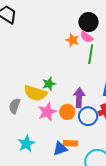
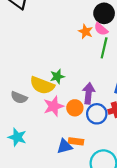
gray semicircle: (15, 106) -> (19, 98), turned -91
cyan star: (26, 144) -> (17, 137), moved, turned -30

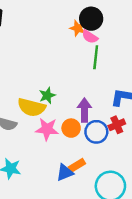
orange star: (86, 31) -> (78, 28), moved
pink star: (53, 106) -> (47, 129), turned 30
orange rectangle: (76, 141) -> (77, 165), turned -32

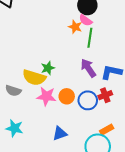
orange star: (78, 28) -> (75, 27), moved
purple arrow: (84, 110) -> (88, 68), moved, turned -36
orange rectangle: (77, 165) -> (107, 130), moved

